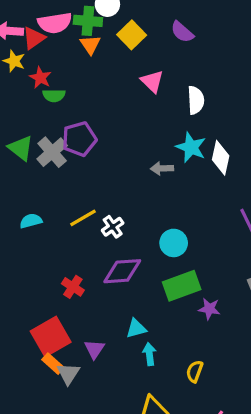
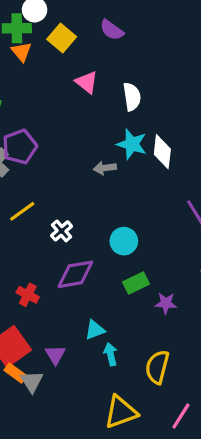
yellow line: (83, 218) -> (22, 211), moved
green rectangle: (182, 286) -> (136, 283), size x0.7
yellow semicircle: (195, 371) -> (157, 367), size x1.5

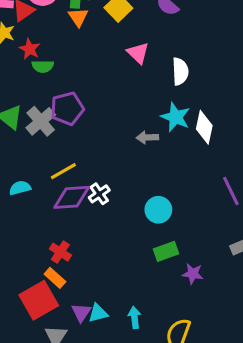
purple diamond: (75, 274) -> (72, 197), moved
cyan triangle: (95, 330) -> (98, 313), moved
orange rectangle: (15, 373) -> (55, 278), moved

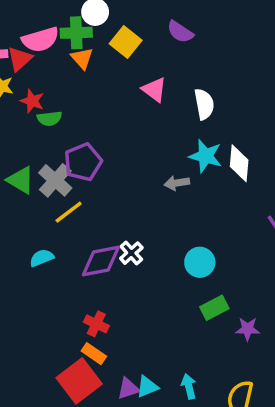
yellow line: (63, 171) -> (69, 212), moved
purple triangle: (81, 312) -> (128, 389), turned 45

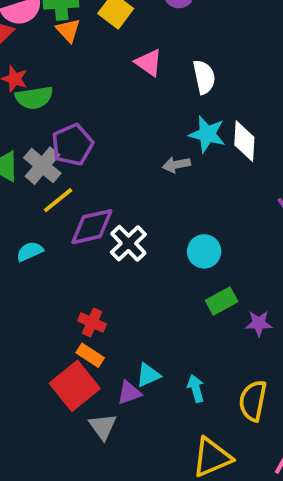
green semicircle: (50, 118) -> (34, 98), size x1.4
white cross: (131, 253) -> (128, 243), size x1.4
purple diamond: (101, 261) -> (92, 227), moved
cyan triangle: (147, 387) -> (148, 375), moved

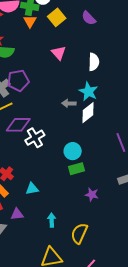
pink triangle: (149, 63) -> (59, 53), moved
white diamond: (244, 141) -> (88, 113), moved, turned 35
green rectangle: (222, 301) -> (77, 169), moved
cyan triangle: (148, 375) -> (32, 189), moved

